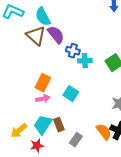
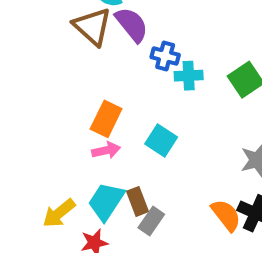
gray rectangle: (76, 140) -> (151, 221), moved

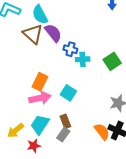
pink arrow: (106, 150) -> (40, 98), size x1.5
brown rectangle: (138, 201) -> (65, 121), moved

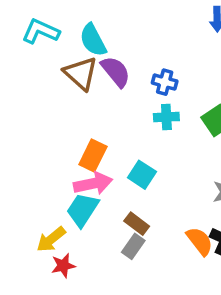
blue cross: (70, 49) -> (165, 82), moved
brown rectangle: (65, 121) -> (137, 224), turned -32
cyan trapezoid: (40, 124) -> (82, 210), moved
red star: (34, 146) -> (63, 266), moved

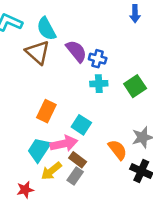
purple semicircle: (116, 72) -> (76, 51), moved
pink arrow: (93, 183) -> (64, 144), moved
yellow arrow: (51, 239) -> (51, 171), moved
orange semicircle: (200, 241) -> (118, 150), moved

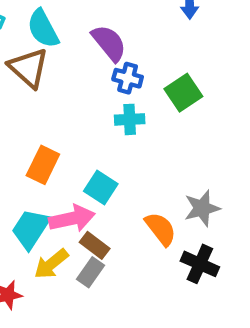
purple semicircle: (76, 51) -> (109, 43), moved
green square: (135, 86) -> (183, 93), moved

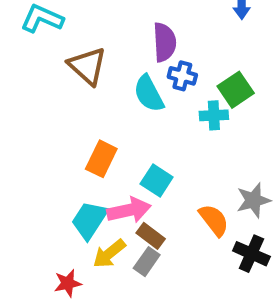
cyan semicircle: (43, 29) -> (149, 94), moved
purple semicircle: (109, 43) -> (164, 42), turned 36
cyan cross: (130, 119) -> (214, 115), moved

